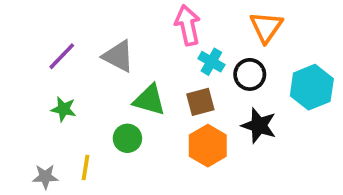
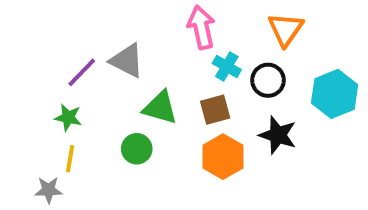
purple line: (62, 56) -> (82, 72), moved
yellow line: (85, 168) -> (70, 159), moved

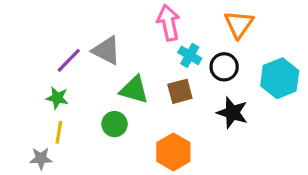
orange hexagon: (223, 157) -> (173, 152), moved

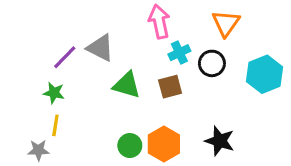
cyan cross: (190, 55) -> (179, 53), turned 35
black star: (232, 113) -> (220, 141), moved
green circle: (115, 124) -> (130, 146), moved

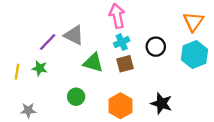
orange triangle: (226, 23) -> (193, 22), moved
cyan cross: (179, 53) -> (122, 42), moved
yellow line: (55, 125) -> (17, 72), moved
green circle: (130, 146) -> (76, 97), moved

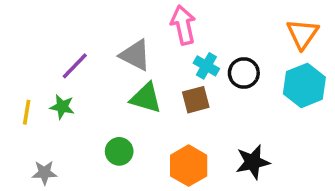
gray triangle: (74, 35) -> (135, 55), moved
cyan cross: (122, 42) -> (206, 66), moved, turned -35
black star: (161, 104) -> (253, 162), turned -30

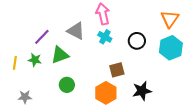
cyan cross: (206, 66) -> (105, 37), moved
green triangle: (146, 98) -> (60, 55), moved, turned -36
brown square: (196, 100) -> (117, 70), moved

